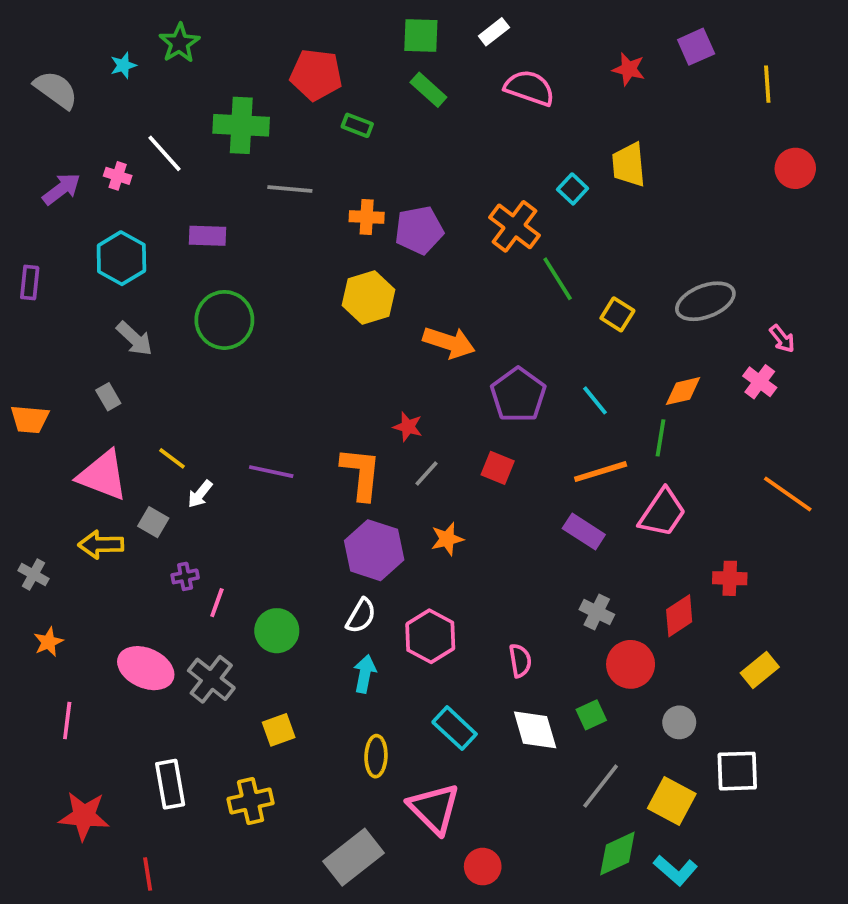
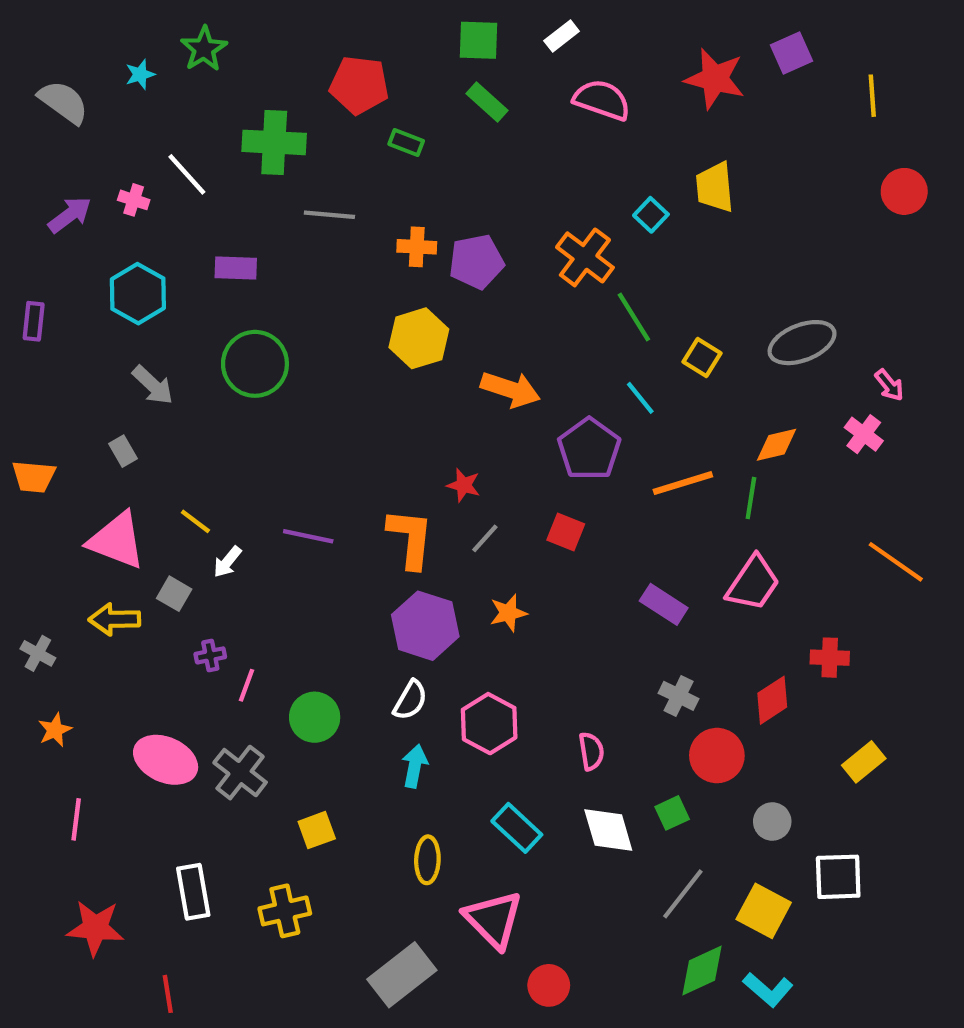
red star: (629, 69) -> (715, 79), size x1.6
cyan line: (595, 400) -> (640, 398), moved
orange line: (601, 472) -> (683, 483), moved

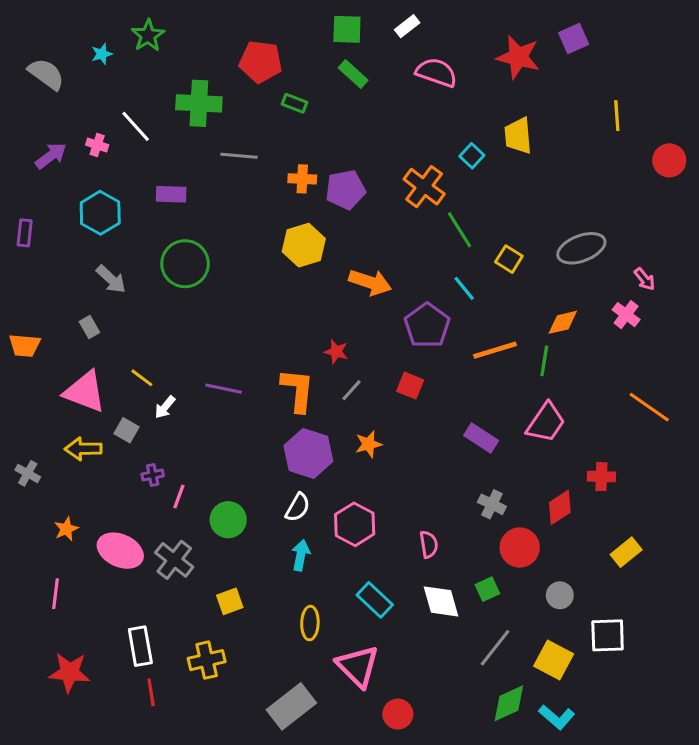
yellow line: (872, 96) -> (617, 116), moved
red circle: (904, 191) -> (669, 160), moved
orange star: (55, 730) -> (66, 529), moved
red line: (168, 994) -> (151, 692), moved

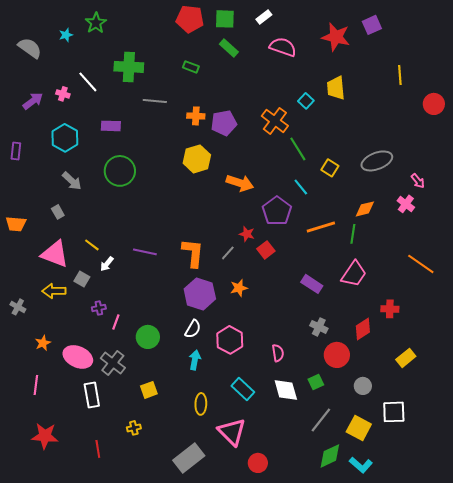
red pentagon: (261, 62) -> (190, 19), moved
red star: (336, 352) -> (247, 234), moved
red square: (410, 386) -> (266, 250), turned 30
white rectangle: (140, 646) -> (92, 395), moved
yellow cross: (207, 660) -> (134, 428), size x0.6

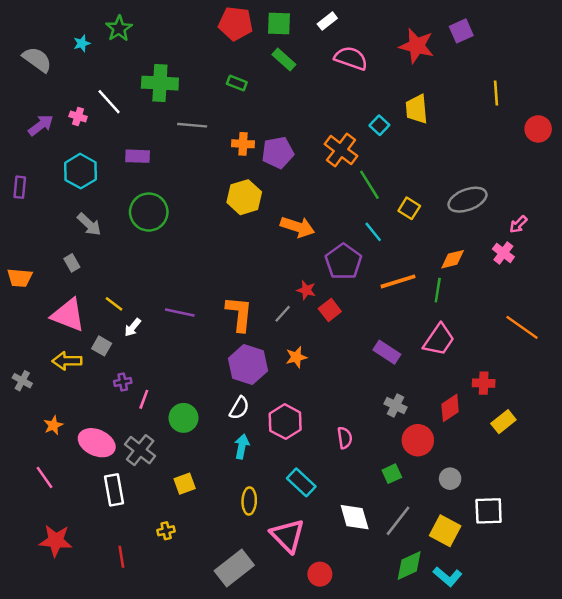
pink arrow: (418, 181) -> (518, 224), turned 84
yellow rectangle: (406, 358) -> (503, 422), moved
pink line: (36, 385) -> (45, 477), turned -42
white diamond: (286, 390) -> (355, 517), moved

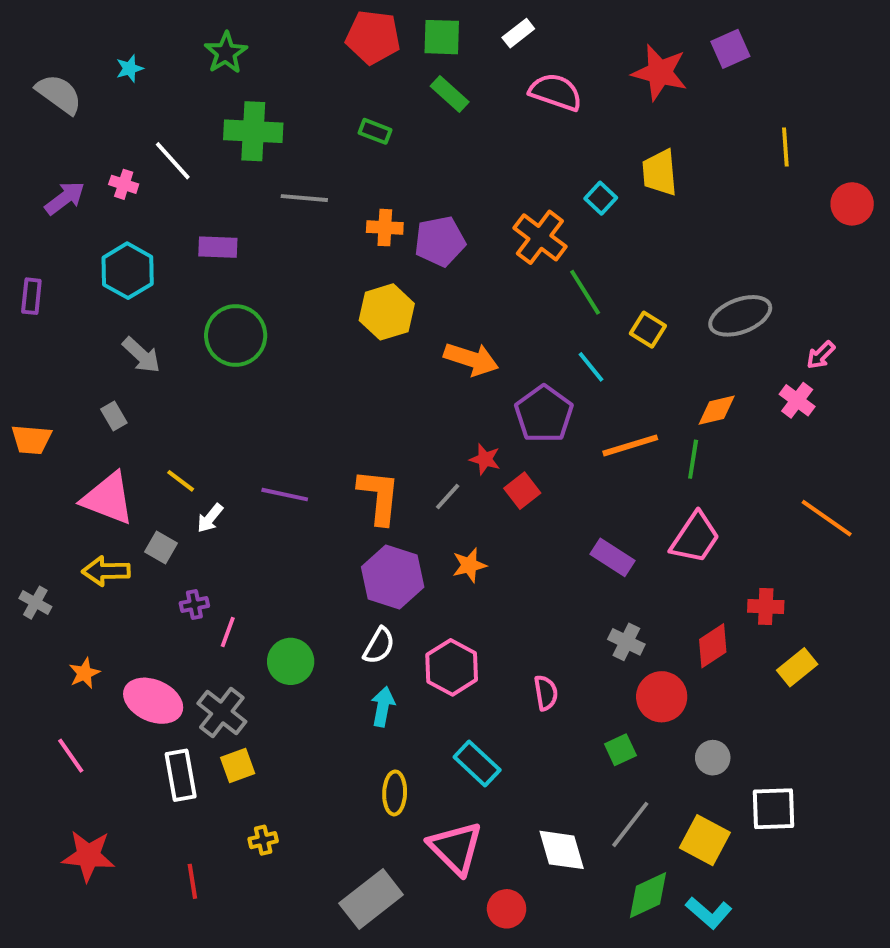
green star: (119, 28) -> (226, 53), moved
yellow square: (185, 484) -> (238, 765), moved
white diamond: (355, 517) -> (562, 850), moved

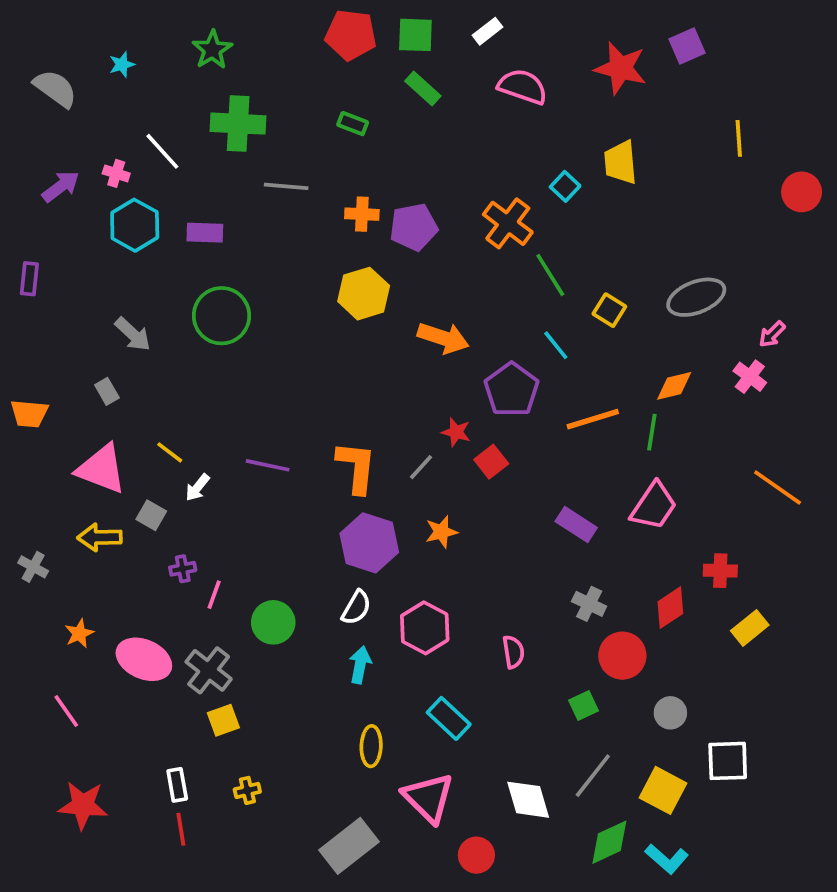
cyan hexagon: (128, 271) -> (135, 225), moved
white rectangle: (181, 775) -> (177, 785), moved, size x0.7

